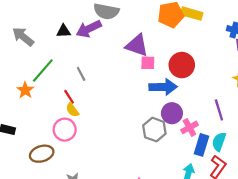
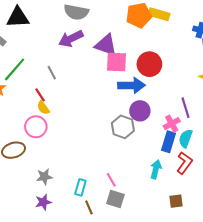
purple arrow: (89, 29) -> (71, 39), moved
black triangle: (64, 31) -> (18, 17), moved, size x1.6
pink square: (148, 63) -> (117, 62), size x1.5
pink cross: (189, 127) -> (172, 124), moved

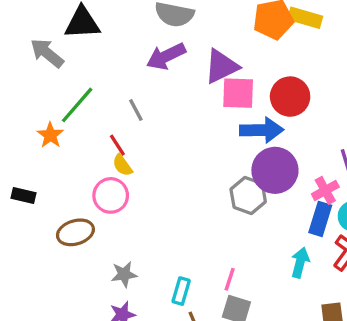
purple triangle: (106, 45) -> (221, 66), turned -45
purple circle: (140, 111) -> (275, 170), size x1.4
pink line: (111, 180) -> (230, 279), turned 48

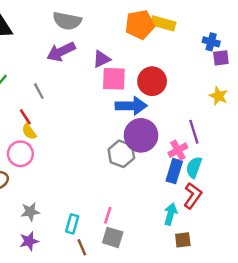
purple triangle: (221, 66) -> (102, 59), size x0.7
cyan arrow: (300, 263) -> (171, 214), moved

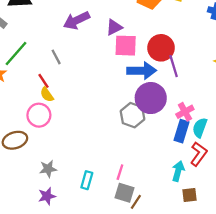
purple line: (194, 132) -> (174, 66), moved
brown line: (82, 247) -> (136, 202), moved, turned 56

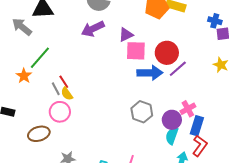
gray line: (56, 57) -> (56, 89), moved
purple line: (174, 66) -> (178, 69), turned 66
purple circle: (151, 98) -> (172, 120), moved, size x0.7
cyan semicircle: (200, 128) -> (172, 136), moved
blue rectangle: (182, 131) -> (197, 126), moved

